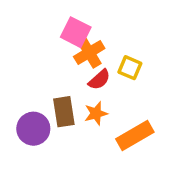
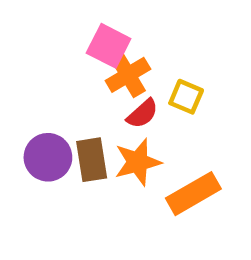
orange star: (96, 113) -> (138, 162), size x1.4
purple circle: (33, 129) -> (48, 157), moved

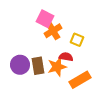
red semicircle: (142, 114) -> (66, 57), moved, turned -128

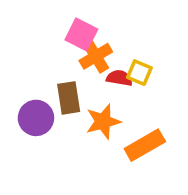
red semicircle: (66, 57) -> (119, 78), moved
brown rectangle: (38, 66) -> (69, 98), moved

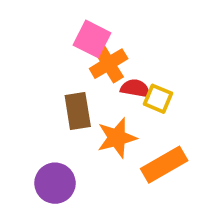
yellow square: (139, 73) -> (158, 99), moved
purple circle: (36, 118) -> (55, 183), moved

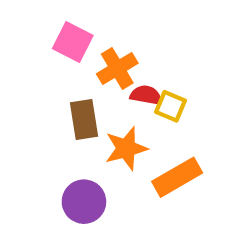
pink square: (92, 39) -> (73, 42), moved
purple circle: (55, 183) -> (84, 202), moved

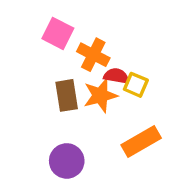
orange cross: (117, 69) -> (93, 55), turned -32
orange star: (126, 148) -> (100, 95), moved

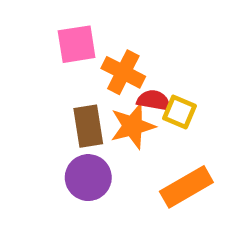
pink square: (58, 33) -> (77, 44), turned -36
purple circle: (67, 161) -> (88, 178), moved

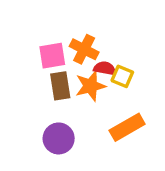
pink square: (77, 44) -> (52, 56), moved
purple circle: (88, 178) -> (59, 138), moved

